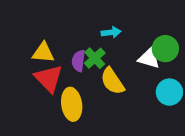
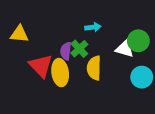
yellow triangle: (43, 53) -> (19, 34), moved
yellow semicircle: (112, 81) -> (94, 68), turned 35
yellow ellipse: (72, 104) -> (60, 73), moved

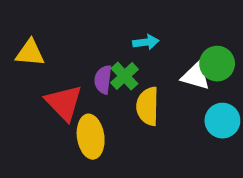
yellow ellipse: (60, 73) -> (91, 137), moved

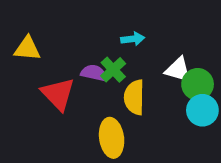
green circle: (217, 64) -> (198, 84), moved
purple semicircle: (103, 80) -> (94, 73), turned 95
yellow ellipse: (91, 137) -> (112, 138), moved

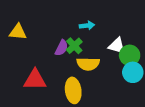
purple semicircle: (94, 73) -> (61, 48), turned 105
red triangle: (58, 94) -> (35, 80), moved, turned -45
yellow semicircle: (134, 97) -> (88, 64), turned -90

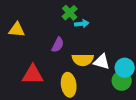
green cross: (74, 46) -> (70, 13), moved
white triangle: (117, 46) -> (102, 62), moved
green circle: (130, 55) -> (122, 81), moved

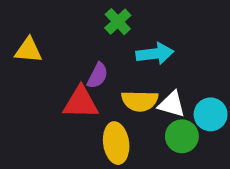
cyan arrow: (82, 24) -> (155, 54), moved, size x1.5
red triangle: (33, 75) -> (81, 103), moved
green circle: (122, 81) -> (182, 136), moved

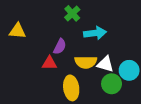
red triangle: (81, 103) -> (49, 63), size x0.7

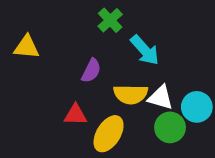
cyan arrow: (95, 33) -> (145, 50), turned 55
red triangle: (49, 63) -> (75, 115), moved
yellow ellipse: (71, 88) -> (109, 134), turned 40

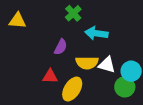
yellow triangle: (27, 47) -> (18, 21), moved
cyan arrow: (145, 50) -> (96, 33), turned 140
green circle: (170, 127) -> (125, 87), moved

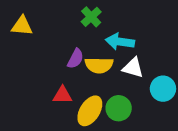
yellow semicircle: (87, 63) -> (99, 65), moved
white triangle: (107, 65) -> (133, 68), moved
green circle: (125, 87) -> (119, 108), moved

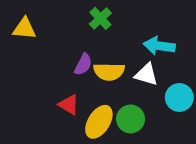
cyan arrow: (120, 42) -> (159, 46), moved
red triangle: (62, 95) -> (69, 105), turned 30

